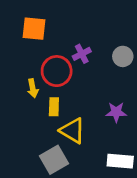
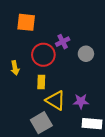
gray circle: (123, 56) -> (86, 54), moved
yellow arrow: (33, 88) -> (15, 68), moved
purple star: (116, 112) -> (81, 101), moved

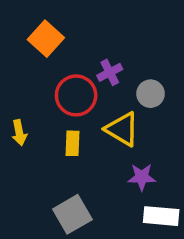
orange square: (26, 22) -> (46, 39), turned 36
yellow arrow: (15, 68) -> (19, 133), moved
yellow triangle: (56, 100) -> (122, 129), moved

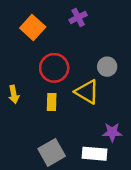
purple cross: (110, 72) -> (78, 17), moved
purple star: (142, 177) -> (112, 132), moved
white rectangle: (161, 216) -> (95, 154), moved

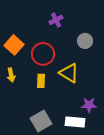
purple cross: (78, 17) -> (56, 20), moved
orange square: (33, 28) -> (14, 45), moved
gray circle: (107, 67) -> (85, 41), moved

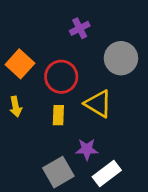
gray circle: (85, 41) -> (121, 58), size x1.5
purple star: (89, 105) -> (87, 149), moved
white rectangle: (75, 122) -> (107, 173), turned -42

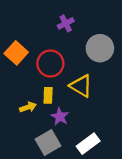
yellow arrow: (16, 107) -> (28, 107), moved, turned -98
purple star: (87, 149) -> (60, 117), moved, turned 30

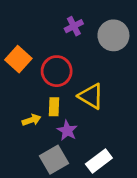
gray circle: (100, 48) -> (113, 35), moved

